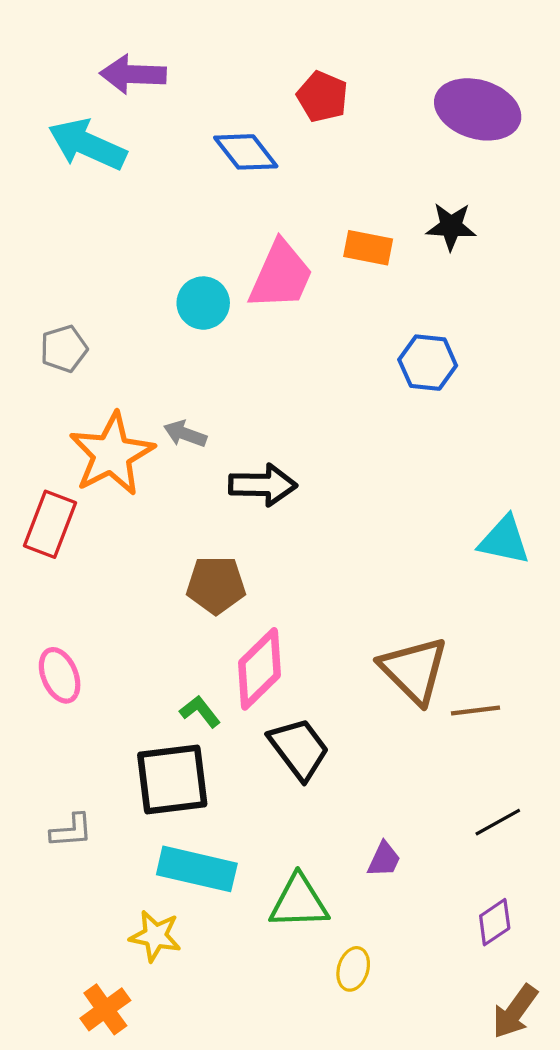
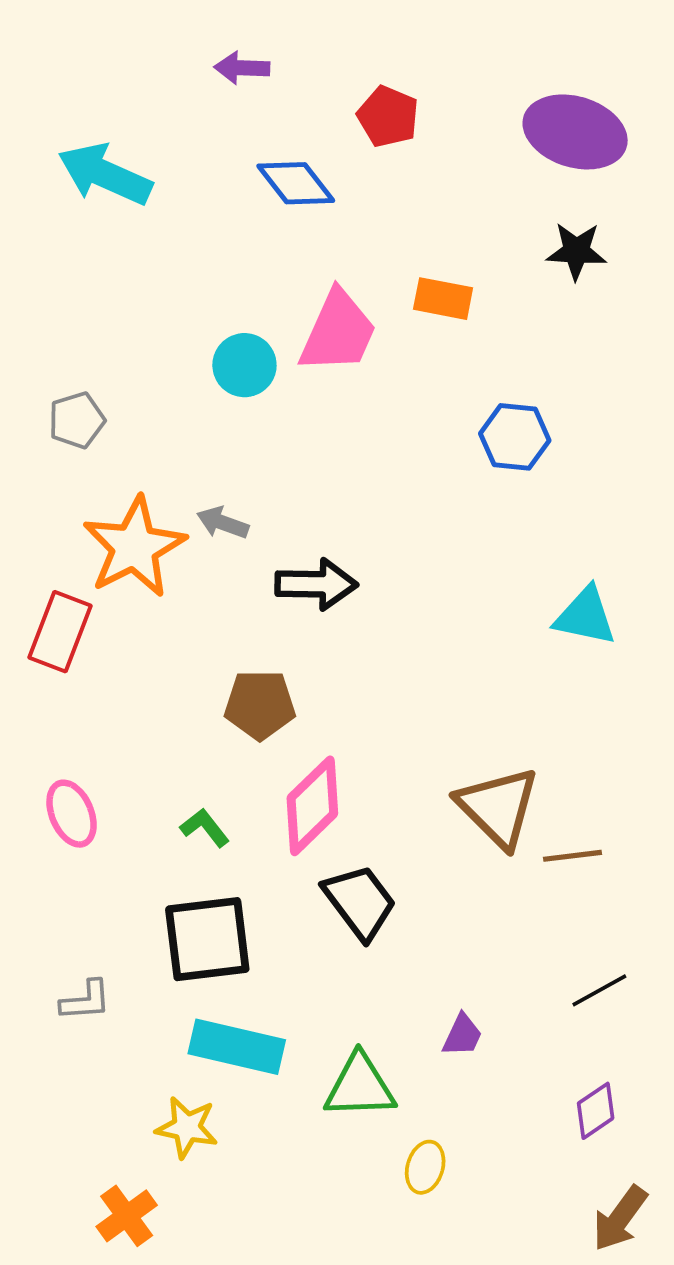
purple arrow: (133, 74) -> (242, 68), moved, size x0.7
black star: (451, 226) -> (576, 251), moved
cyan triangle: (504, 540) -> (585, 616), moved
green L-shape: (200, 712) -> (205, 828), moved

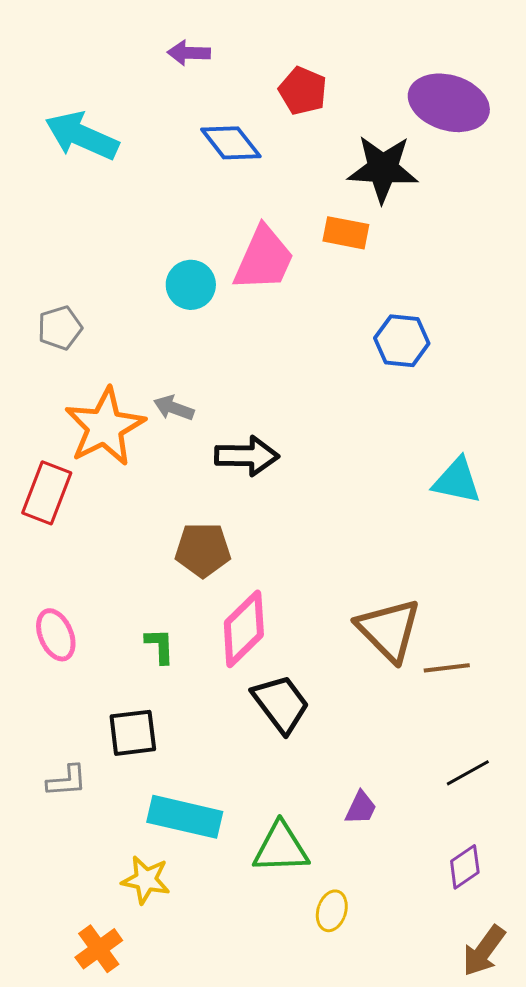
black star: (576, 251) -> (383, 169), moved, size x1.5
green L-shape: (205, 828) -> (160, 646), turned 36
black square: (207, 939) -> (133, 733), moved, size x0.7

